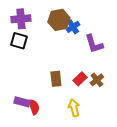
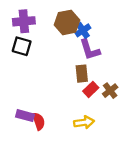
purple L-shape: (94, 44) -> (90, 50), moved
brown rectangle: (56, 79) -> (82, 74), moved
yellow arrow: (74, 108) -> (84, 122), turned 96

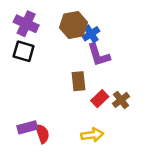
purple cross: (24, 21) -> (26, 24), turned 30
brown rectangle: (82, 74) -> (79, 81), moved
purple rectangle: (25, 116) -> (27, 127), turned -30

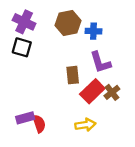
blue cross: (91, 34) -> (93, 31), moved, turned 35
purple L-shape: (99, 55) -> (100, 62), moved
red rectangle: (100, 99) -> (92, 91), size x1.5

